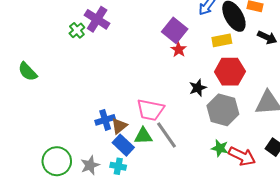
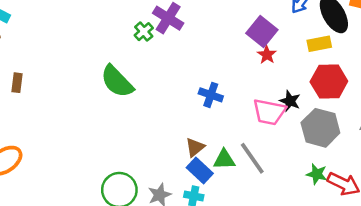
green semicircle: (28, 72) -> (117, 81), moved, size x1.4
black star: (198, 88) -> (290, 101), turned -30
pink trapezoid: (150, 110) -> (269, 112), moved
blue cross: (105, 120) -> (211, 95), moved, turned 36

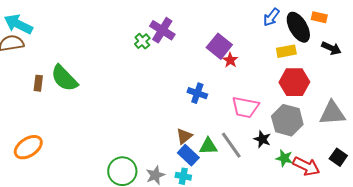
purple square: (262, 32) -> (219, 46), moved
red star: (267, 55) -> (230, 60), moved
green semicircle: (117, 81) -> (64, 78), moved
black star: (290, 101) -> (262, 139), moved

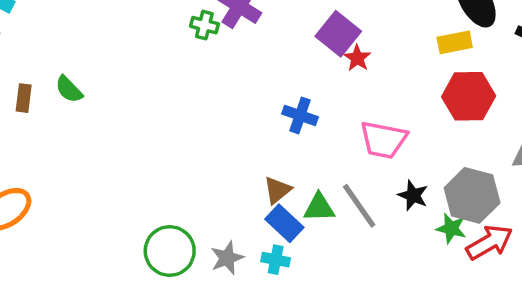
green cross: (142, 41) -> (204, 25), turned -35
green semicircle: (64, 78) -> (69, 89), size x0.6
gray hexagon: (287, 120) -> (472, 195), moved
red arrow: (306, 166) -> (489, 242), turned -56

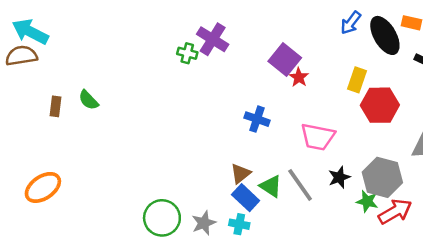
yellow rectangle: (455, 42) -> (357, 80), moved, turned -60
black star: (413, 195) -> (339, 177), turned 30
green triangle: (319, 208) -> (271, 186), turned 35

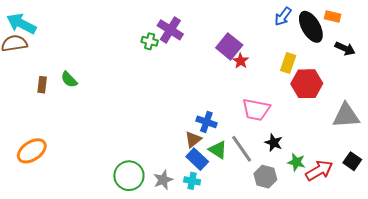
blue cross: (257, 119) -> (206, 122), moved
black star: (339, 177) -> (274, 143), turned -30
gray hexagon: (382, 177) -> (265, 177), moved, size x0.7

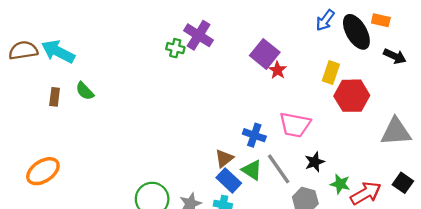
cyan arrow: (21, 24) -> (58, 52), moved
blue cross: (206, 122) -> (254, 135), moved
black star: (274, 143) -> (315, 162), turned 30

